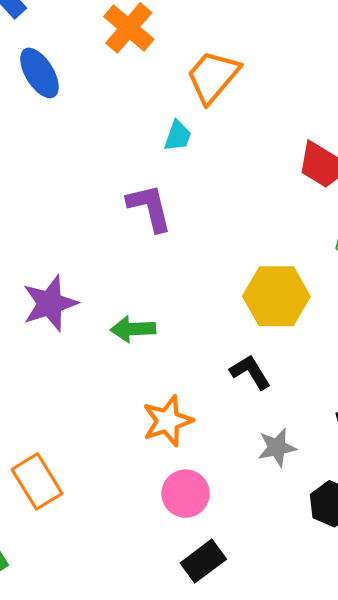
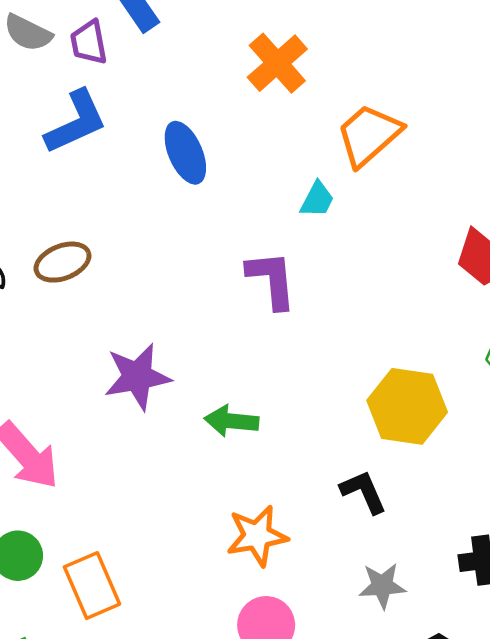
blue ellipse: (39, 73) -> (185, 153), moved

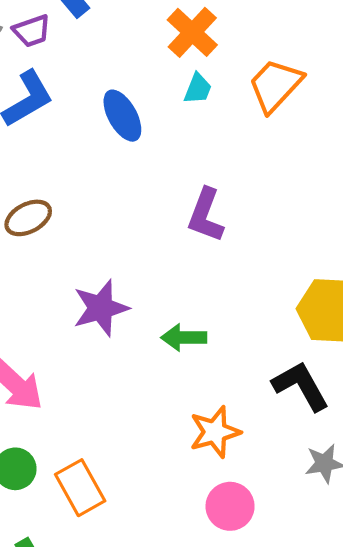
purple trapezoid: (89, 42) -> (32, 31), turned -93
cyan trapezoid: (317, 200) -> (198, 89), moved
purple L-shape: (272, 280) -> (206, 215), turned -148
black L-shape: (364, 492) -> (301, 386), size x1.4

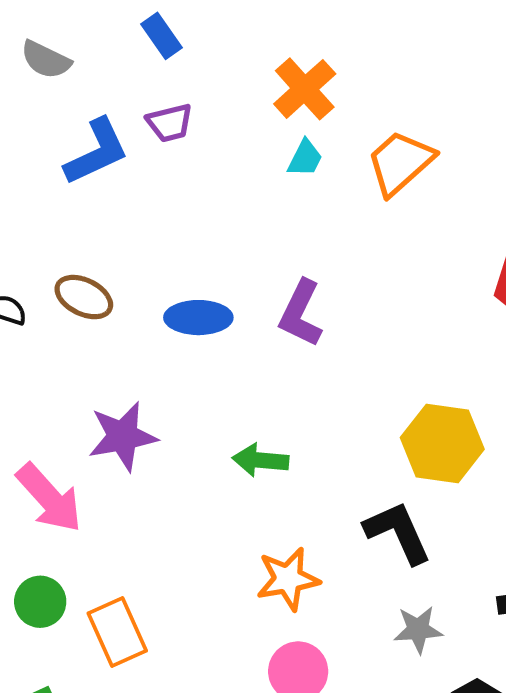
purple trapezoid: (32, 31) -> (170, 123), moved
blue ellipse: (122, 116) -> (198, 318), moved, turned -66
brown ellipse: (28, 218) -> (84, 297), turned 48
purple star: (101, 308) -> (123, 436), moved

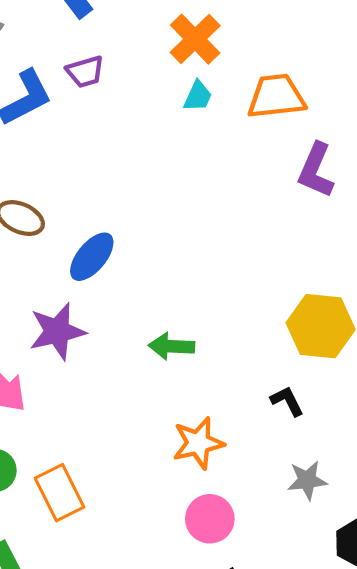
orange trapezoid: (400, 163) -> (276, 96), turned 38
purple L-shape: (301, 313) -> (316, 170), moved
blue ellipse: (198, 318) -> (92, 257), moved, turned -48
black L-shape: (398, 532) -> (287, 401), size x0.6

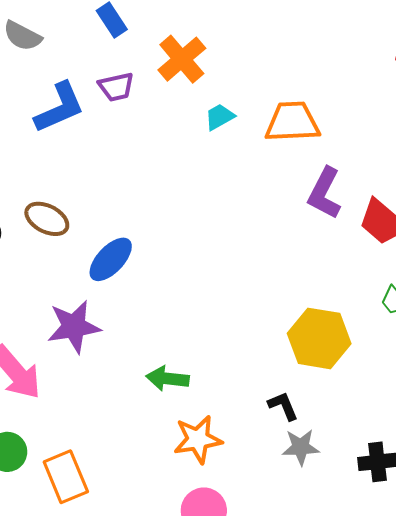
orange cross: (195, 39) -> (182, 59), moved
cyan trapezoid: (198, 96) -> (220, 117), turned -148
green arrow: (171, 346) -> (168, 379), moved
gray star: (307, 480) -> (301, 447), moved

